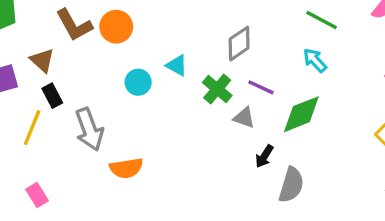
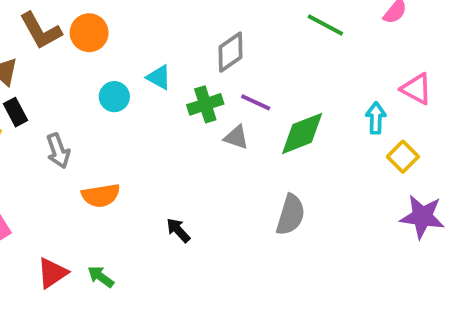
cyan arrow: (315, 60) -> (376, 118), moved, turned 44
green cross: (217, 89) -> (205, 104), turned 32
gray arrow: (89, 129) -> (58, 151), size x0.7
black arrow: (264, 156) -> (178, 230), moved, turned 105

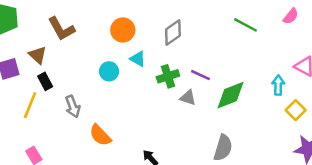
orange circle: (89, 33) -> (123, 30), moved
gray diamond: (231, 52) -> (173, 33), moved
orange semicircle: (101, 195) -> (100, 135), turned 55

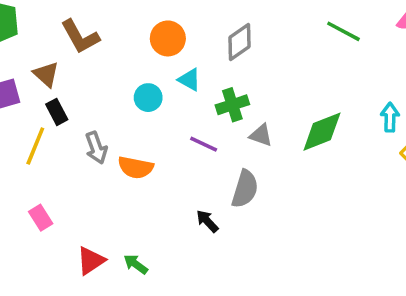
purple line: (200, 75) -> (204, 144), moved
orange semicircle: (100, 135) -> (136, 167), moved, turned -35
gray semicircle: (223, 148) -> (245, 189), moved

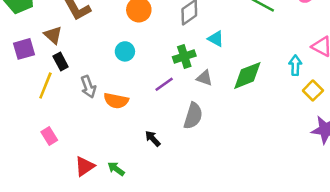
cyan triangle: (189, 80) -> (216, 39), moved
purple line: (204, 144) -> (164, 84), turned -60
black arrow: (207, 221) -> (153, 139), moved

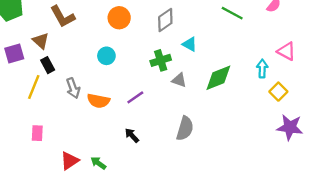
purple line: (164, 84) -> (135, 97), moved
gray semicircle: (193, 116) -> (185, 128), moved
pink rectangle: (49, 136) -> (37, 133), turned 35

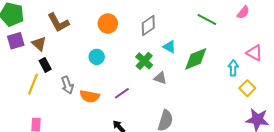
purple square: (14, 54) -> (16, 41), moved
green cross: (161, 60) -> (144, 61), turned -30
green diamond: (218, 78) -> (196, 59), moved

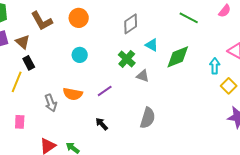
orange circle: (108, 23) -> (79, 18), moved
gray arrow: (67, 85) -> (51, 103), moved

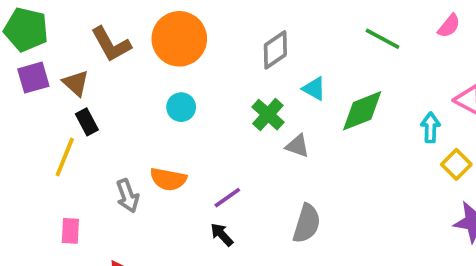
orange circle: (79, 18) -> (179, 39), size x1.5
purple line: (105, 91) -> (227, 198), moved

